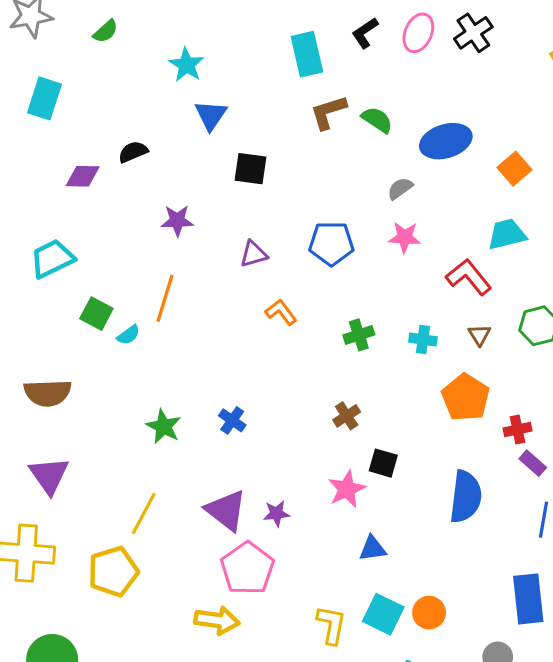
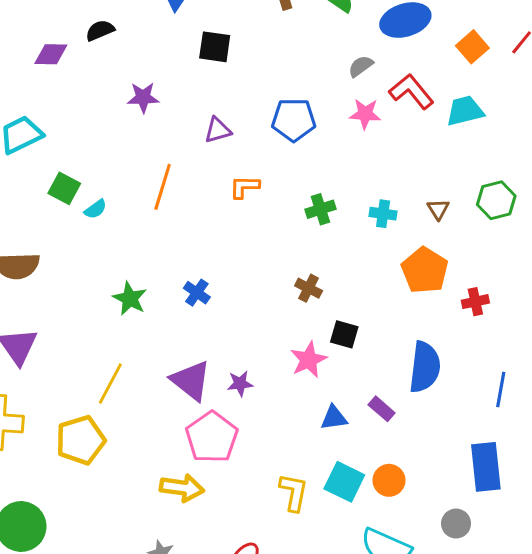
red L-shape: (469, 277) -> (411, 92), moved
orange line: (165, 298) -> (163, 187), moved
orange L-shape: (281, 312) -> (244, 187), turned -52
brown cross: (347, 416) -> (309, 288), turned -30
purple rectangle: (533, 463) -> (382, 409), moved

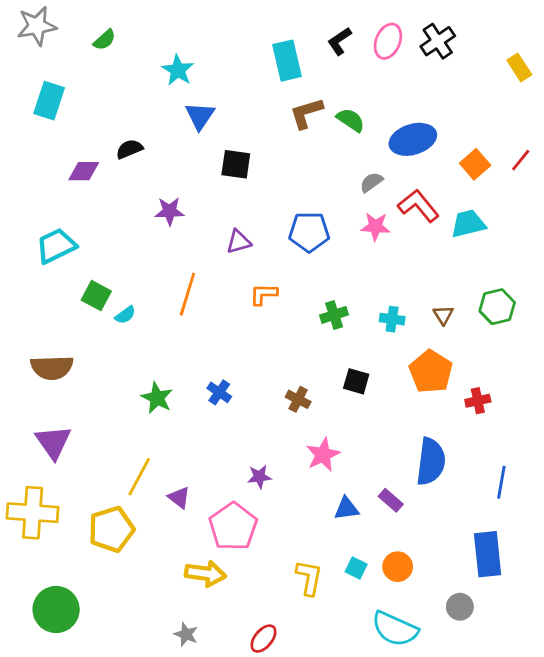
brown cross: (309, 288) -> (298, 399), moved
black square: (344, 334) -> (356, 381), moved
purple triangle: (191, 381) -> (179, 497), moved, size x0.6
cyan square: (344, 482) -> (356, 568), size x0.6

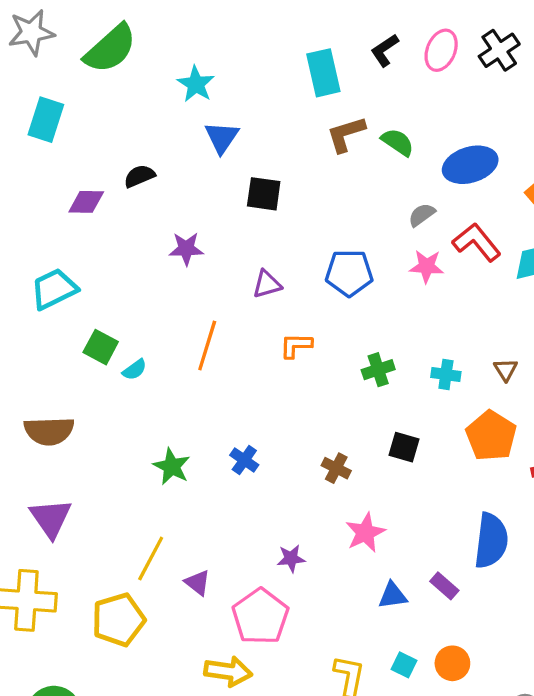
green semicircle: (104, 40) -> (110, 49), size x2.0

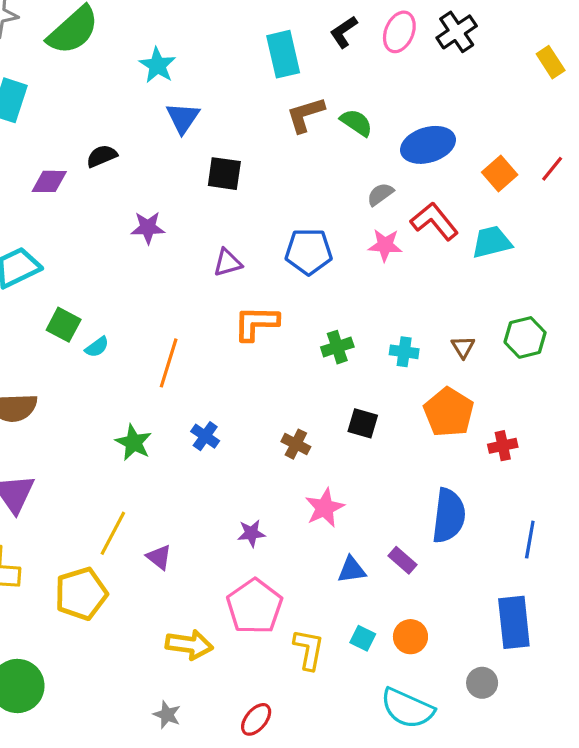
orange line: (207, 345) -> (169, 363), moved
orange L-shape: (296, 345) -> (256, 323), size x1.4
pink pentagon: (260, 617) -> (255, 606), moved

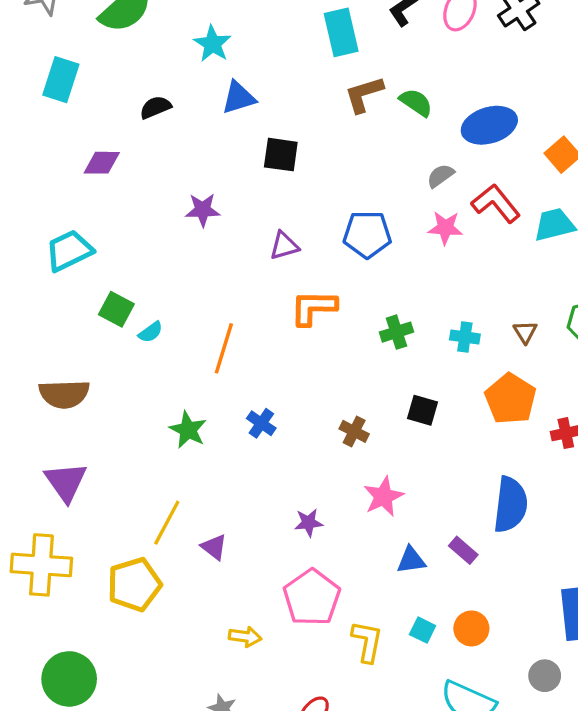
blue triangle: (183, 118) -> (238, 98), turned 39
black semicircle: (102, 156) -> (155, 107), moved
yellow arrow: (189, 645) -> (245, 637), size x0.7

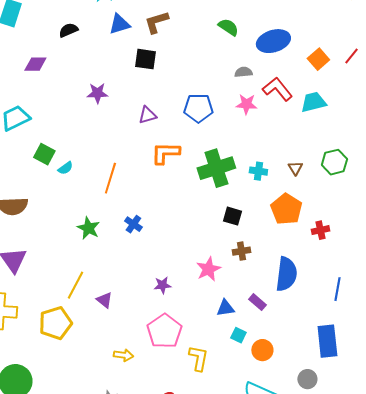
brown L-shape: (364, 94) -> (156, 22), moved
gray semicircle: (440, 176) -> (243, 72), turned 30
green cross: (396, 332) -> (216, 168), size x1.8
brown cross: (354, 431) -> (241, 251), moved, turned -36
cyan square: (423, 630) -> (238, 335), moved

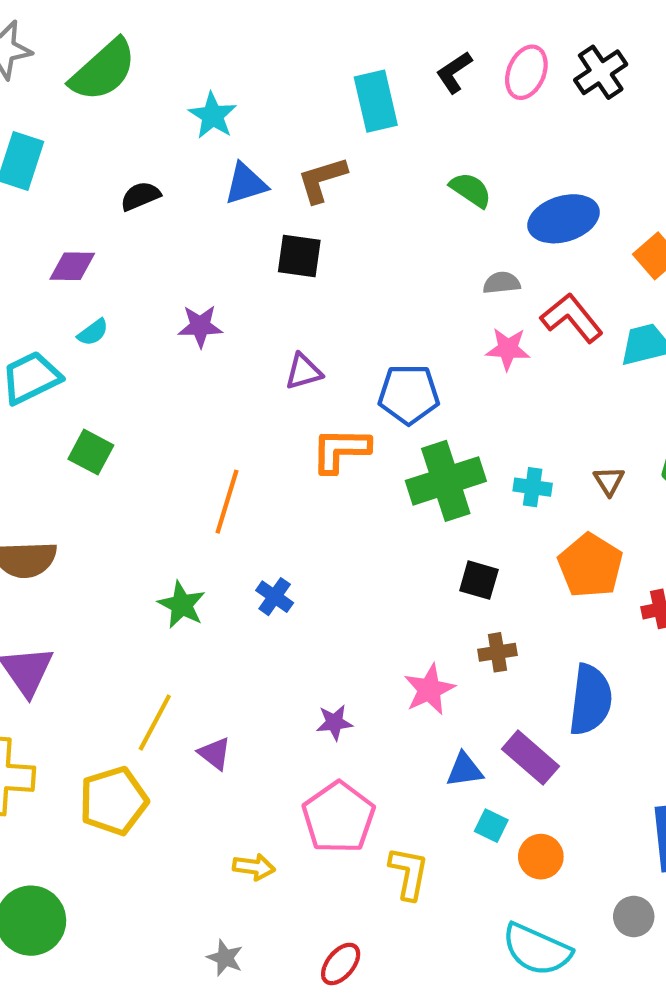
blue pentagon: (198, 108) -> (409, 394), moved
cyan semicircle: (65, 168) -> (93, 332), moved
purple rectangle: (257, 302) -> (531, 758), size x1.5

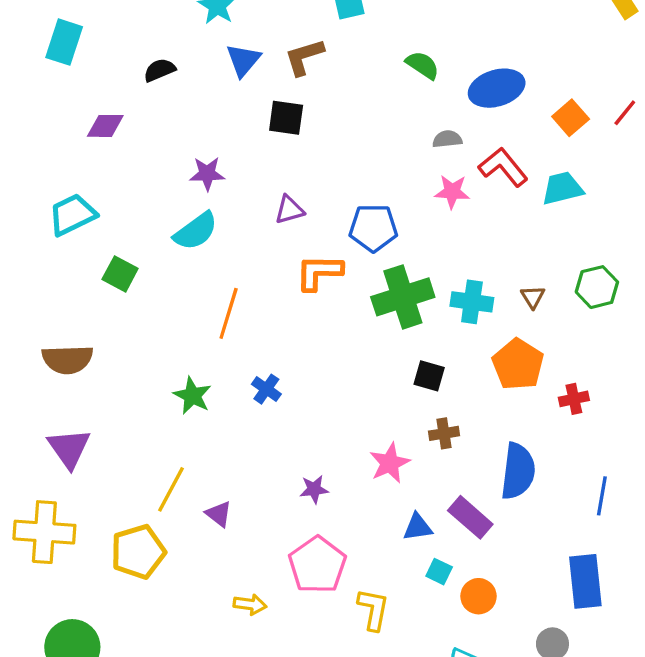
blue triangle: (246, 184) -> (243, 60), turned -33
cyan semicircle: (93, 332) -> (196, 231), moved, size x1.8
cyan cross: (533, 487) -> (472, 302), size x1.4

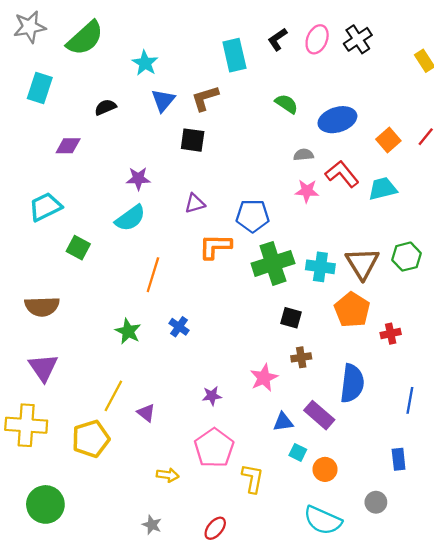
brown triangle: (533, 297) -> (362, 263), size x2.0
blue rectangle: (585, 581) -> (399, 459), size x0.6

